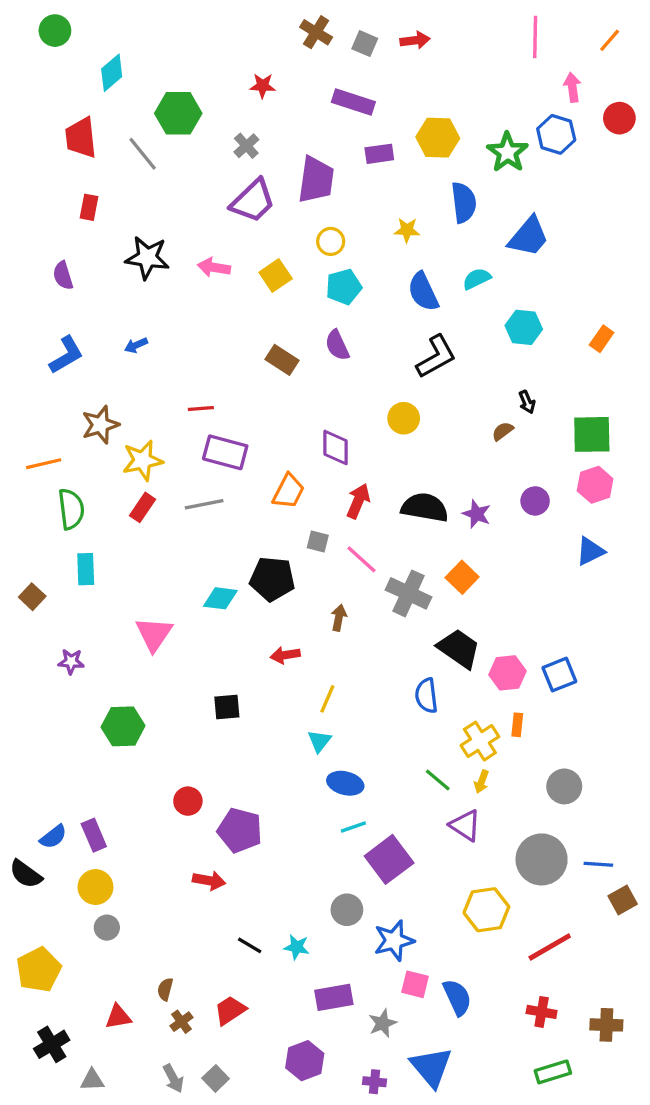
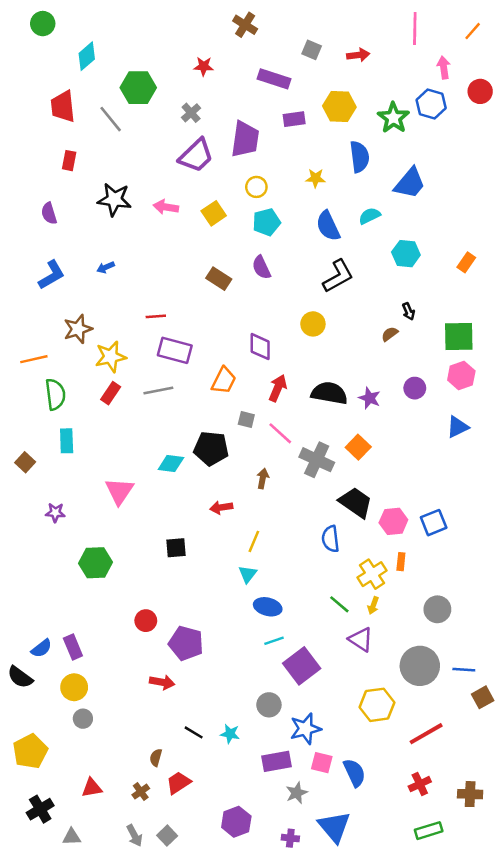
red arrow: (415, 40) -> (358, 55), moved
gray square: (365, 44) -> (312, 50), moved
brown semicircle: (165, 989) -> (156, 758), moved
purple rectangle: (334, 997) -> (277, 761), moved
red cross: (542, 1012) -> (420, 784), turned -35

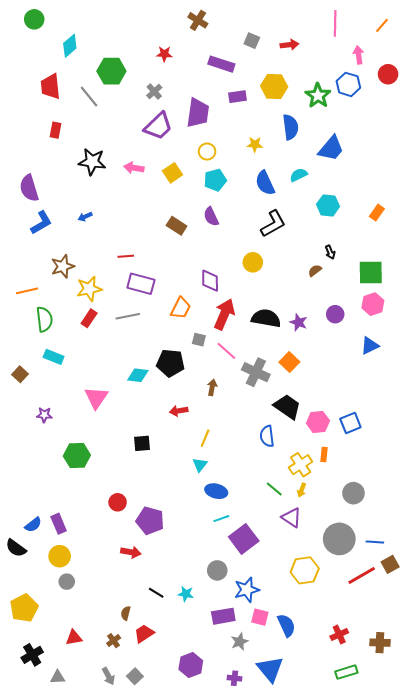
purple semicircle: (49, 213) -> (29, 188), moved, size x1.5
red arrow: (278, 388) -> (224, 314), size x1.4
cyan rectangle: (67, 441) -> (54, 357), turned -66
red line: (426, 734) -> (362, 576), moved

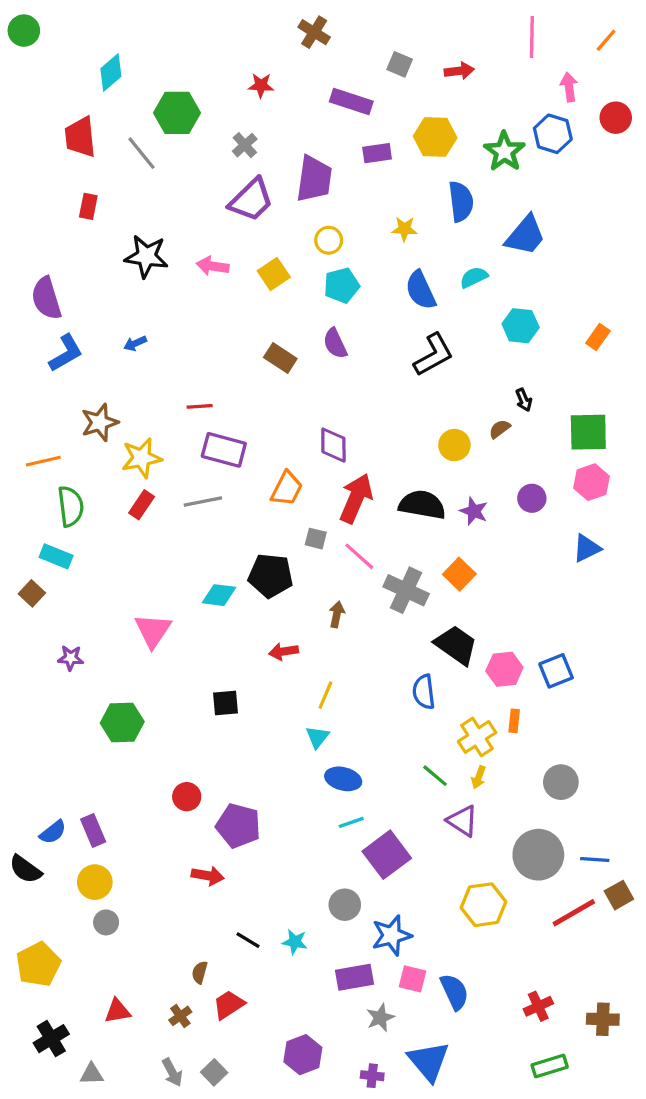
green circle: (34, 19) -> (24, 31), moved
yellow circle: (253, 262) -> (454, 445), moved
cyan rectangle: (54, 357) -> (56, 556), moved

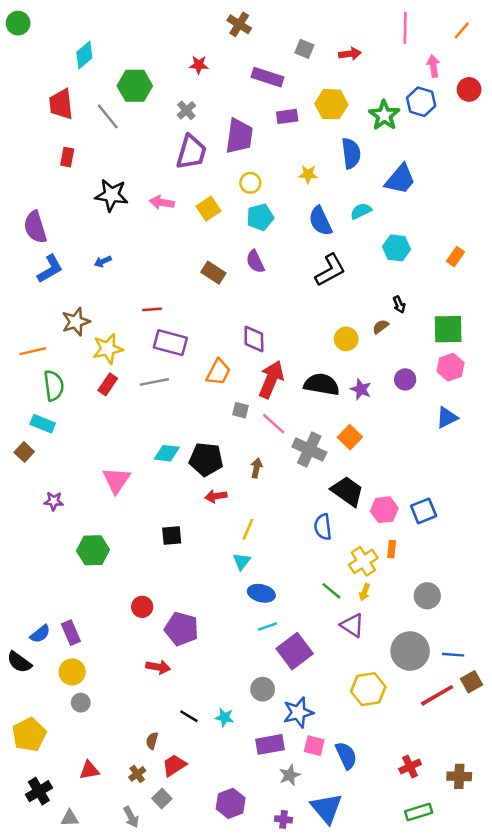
purple trapezoid: (251, 200) -> (191, 152), turned -30
black pentagon: (271, 576) -> (206, 459), moved
gray square: (214, 1072) -> (162, 799), moved

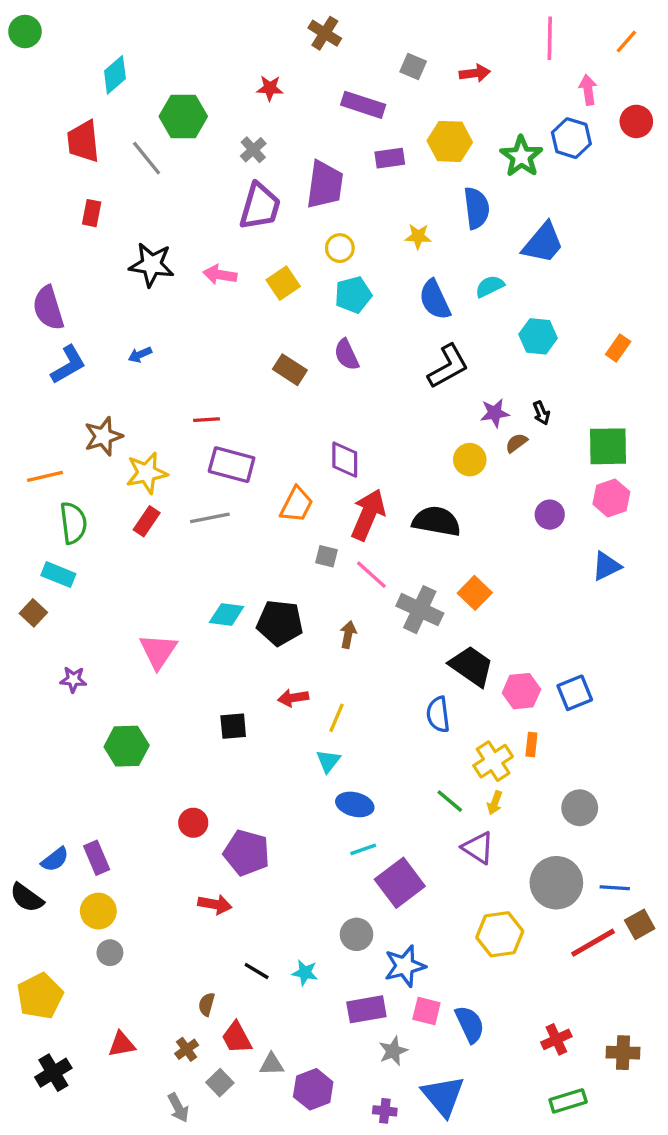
purple star: (361, 389) -> (495, 413), moved, turned -30
red arrow: (216, 496) -> (293, 698), moved
red trapezoid: (174, 765) -> (237, 1038), turned -85
gray triangle: (70, 818) -> (272, 1064), moved

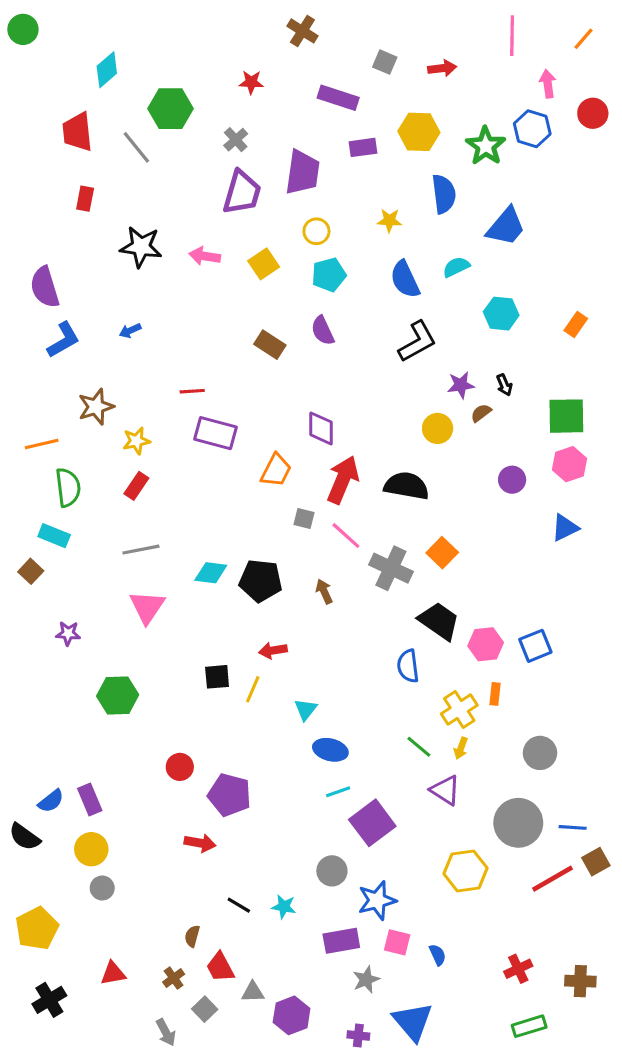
yellow star: (147, 473) -> (136, 441), size x0.7
gray line: (210, 518) -> (141, 550), moved
brown arrow: (348, 635) -> (324, 591), turned -35
yellow line: (336, 718) -> (253, 689), moved
blue semicircle: (470, 1024) -> (438, 955), size x0.6

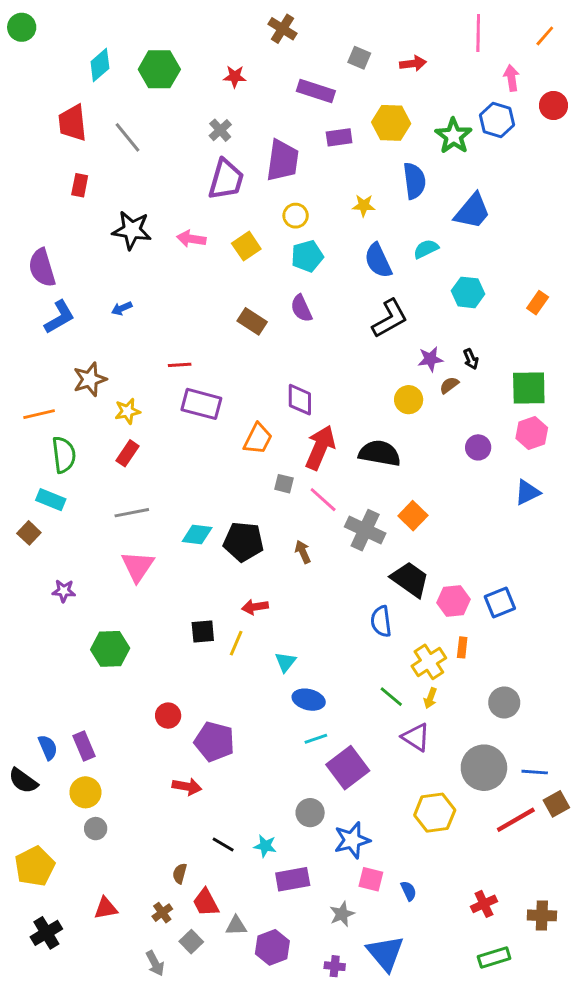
green hexagon: (170, 109) -> (159, 69), moved
blue semicircle: (51, 801) -> (48, 747), turned -75
purple rectangle: (341, 941) -> (293, 879), moved

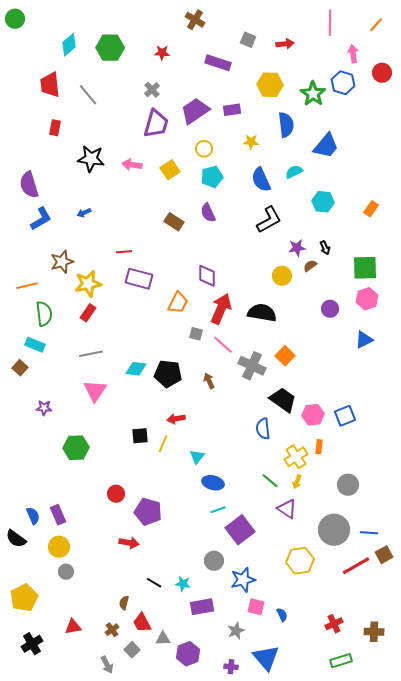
purple rectangle: (339, 137) -> (232, 110), moved
purple trapezoid: (283, 161) -> (195, 111), turned -132
yellow star: (127, 411) -> (88, 284), size x1.5

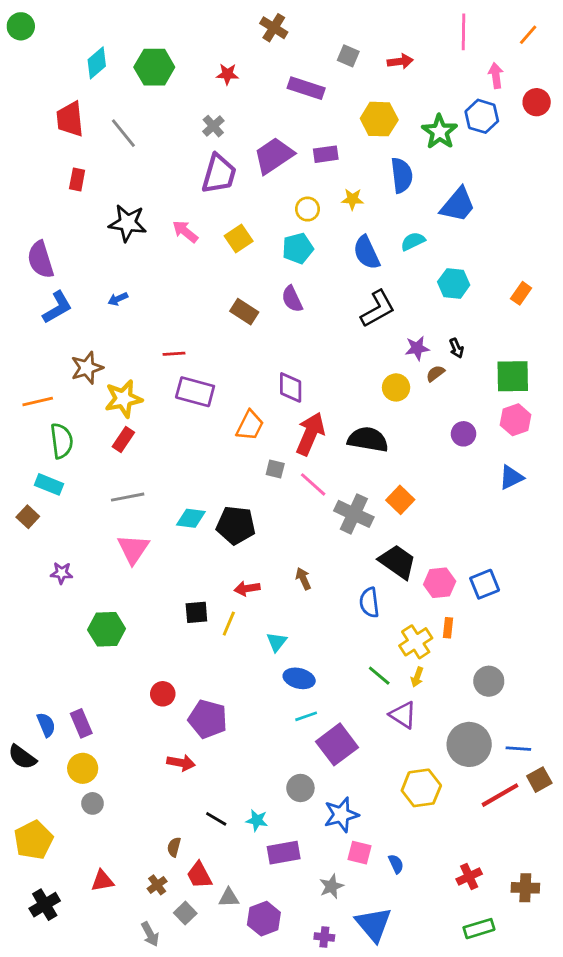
yellow circle: (204, 149) -> (307, 209), moved
pink arrow: (132, 165) -> (185, 231), turned 30
brown arrow: (209, 381) -> (303, 579), moved

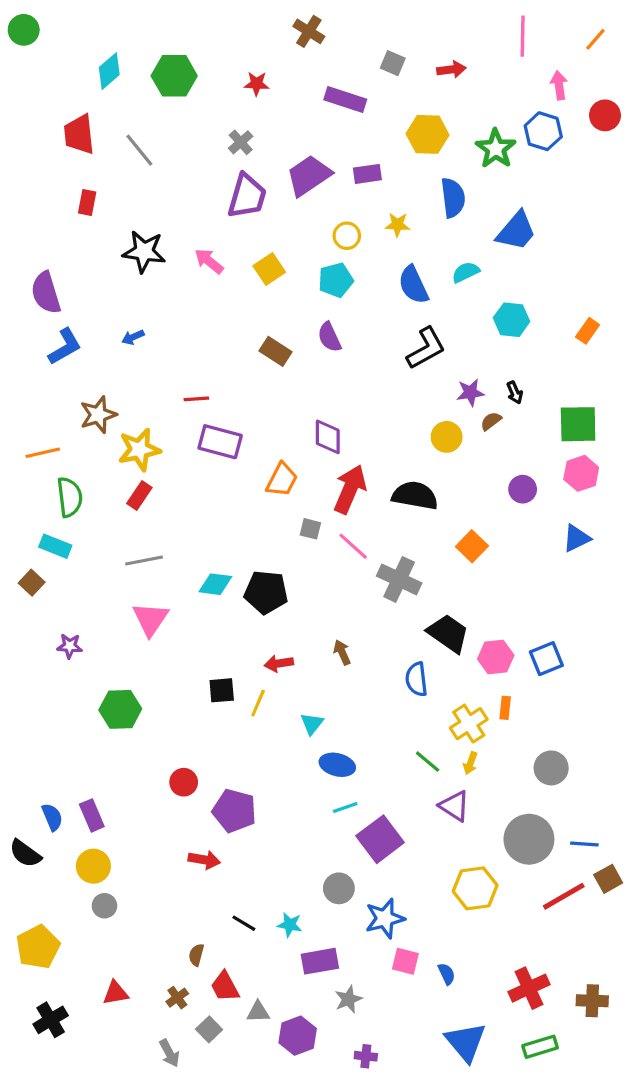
orange square: (400, 500) -> (472, 546), moved
red cross: (469, 877) -> (529, 988), size x1.4
gray star: (331, 886) -> (348, 999), moved
blue triangle: (374, 924) -> (466, 1042), moved

